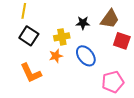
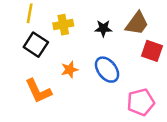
yellow cross: (62, 37) -> (63, 25), moved

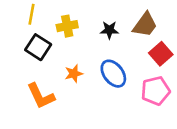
red square: (152, 51) -> (161, 54), turned 30
pink pentagon: (141, 102) -> (156, 91), moved

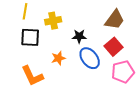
black star: (109, 30) -> (79, 36), moved
black square: (38, 47) -> (30, 37), turned -30
red square: (161, 54) -> (114, 47), moved

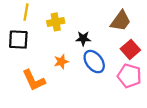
black square: (30, 37) -> (18, 40), moved
red square: (114, 47) -> (130, 49), moved
pink pentagon: (123, 72) -> (129, 76), turned 30

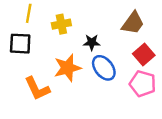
orange star: (61, 62) -> (67, 68), size x1.6

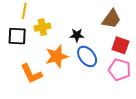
yellow cross: (61, 24) -> (42, 27), moved
red square: (144, 55) -> (121, 45), turned -30

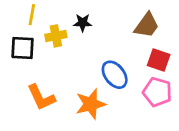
black star: (77, 35) -> (83, 23), moved
orange star: (57, 56) -> (91, 104), moved

